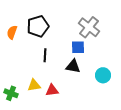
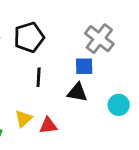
yellow triangle: (34, 85) -> (23, 119), turned -32

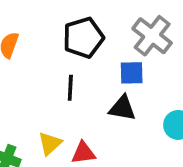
black pentagon: (29, 37) -> (83, 38), moved

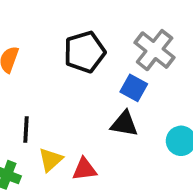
blue square: (132, 73) -> (134, 88), turned 30
black line: (70, 88) -> (26, 129), moved

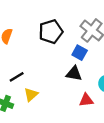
black line: (26, 129) -> (17, 77), turned 56
red triangle: (85, 169) -> (86, 100), moved

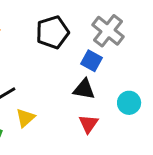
red triangle: (86, 100) -> (88, 124), moved, turned -48

